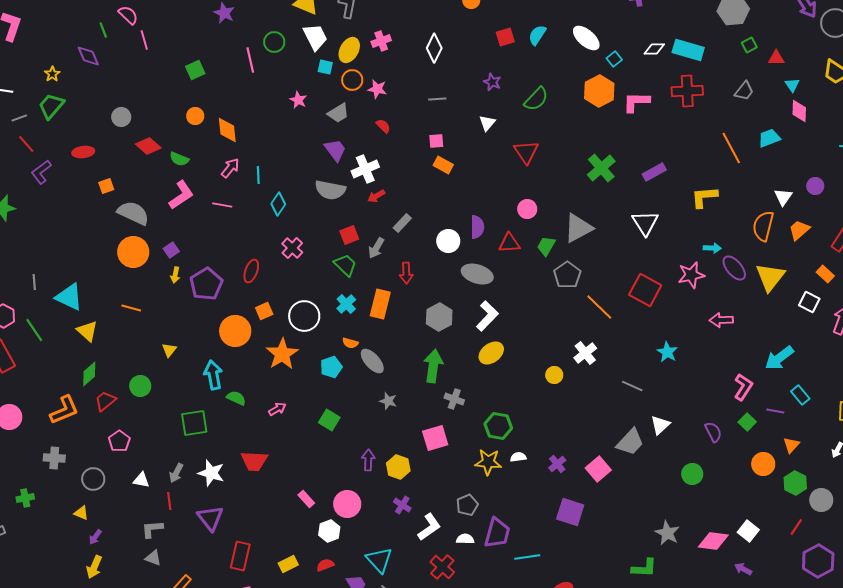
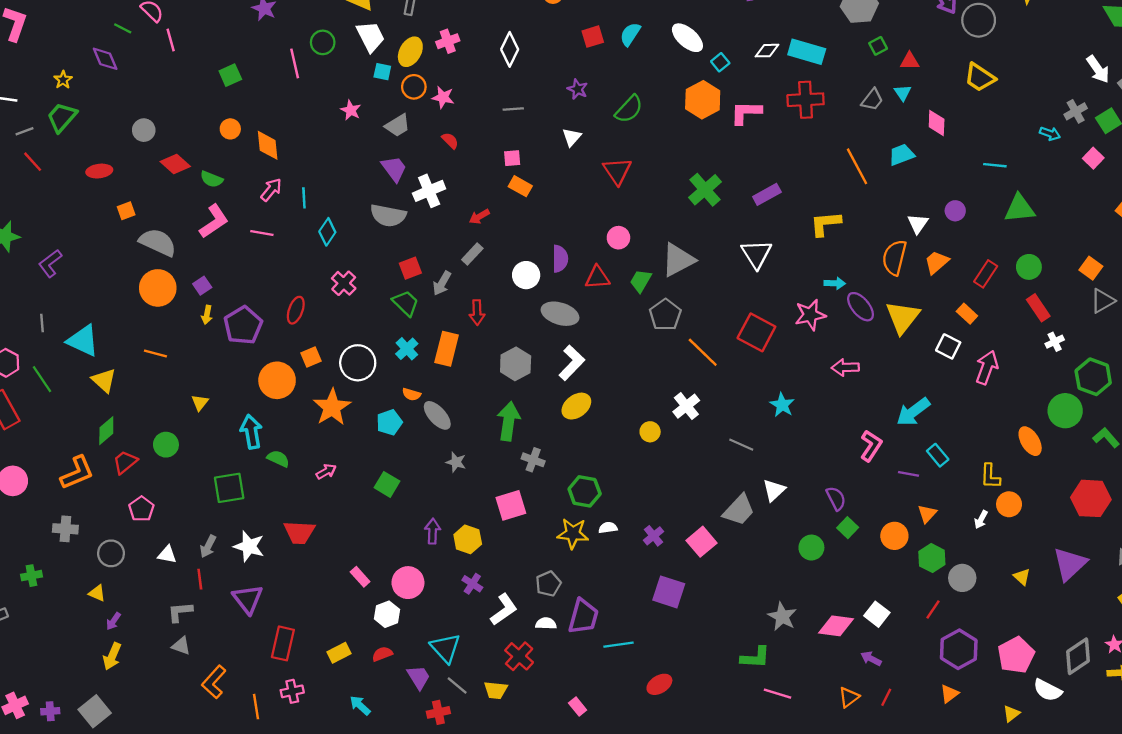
green line: (103, 30) -> (123, 28), turned -42
cyan triangle: (792, 85) -> (903, 93), moved
purple L-shape: (41, 172) -> (50, 263), moved
red arrow: (376, 196) -> (479, 217), moved
green square: (747, 422) -> (848, 528), moved

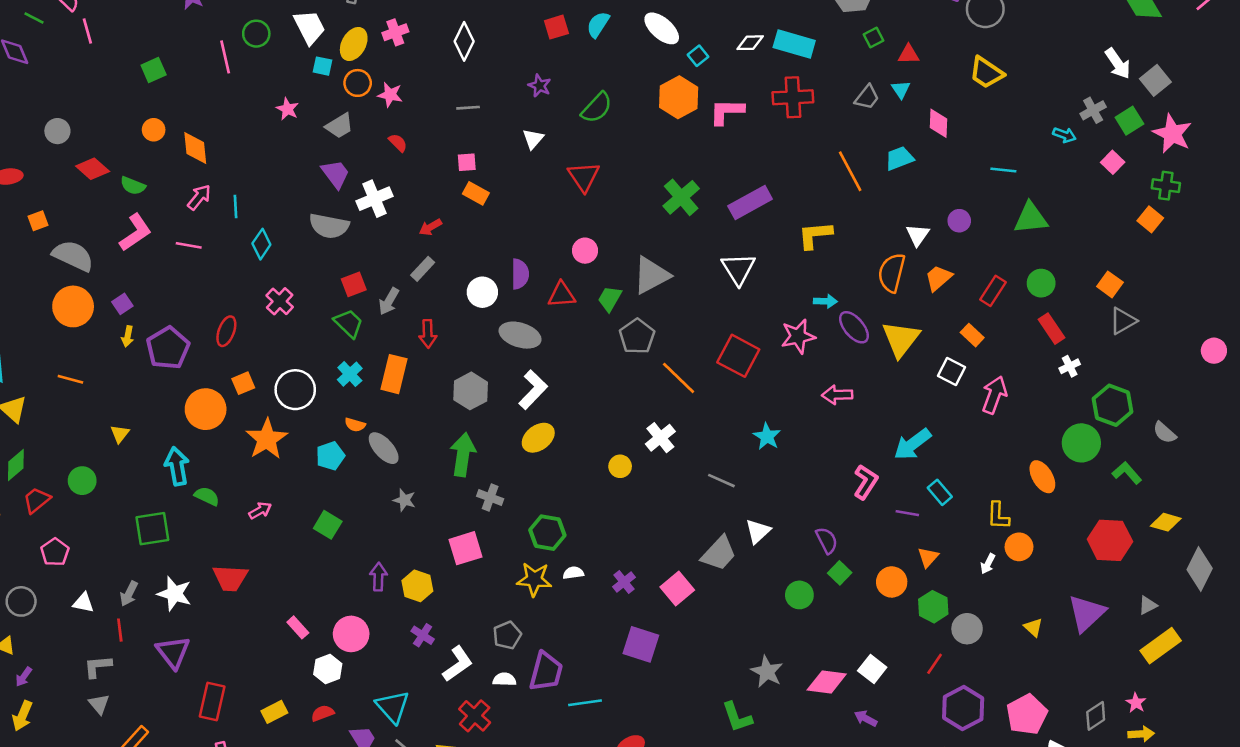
purple rectangle: (767, 194) -> (750, 203), size x1.4
gray triangle: (181, 646) -> (99, 704), turned 30
gray diamond: (1078, 656) -> (1096, 716), size x0.7
green L-shape: (755, 657) -> (737, 717), turned 68

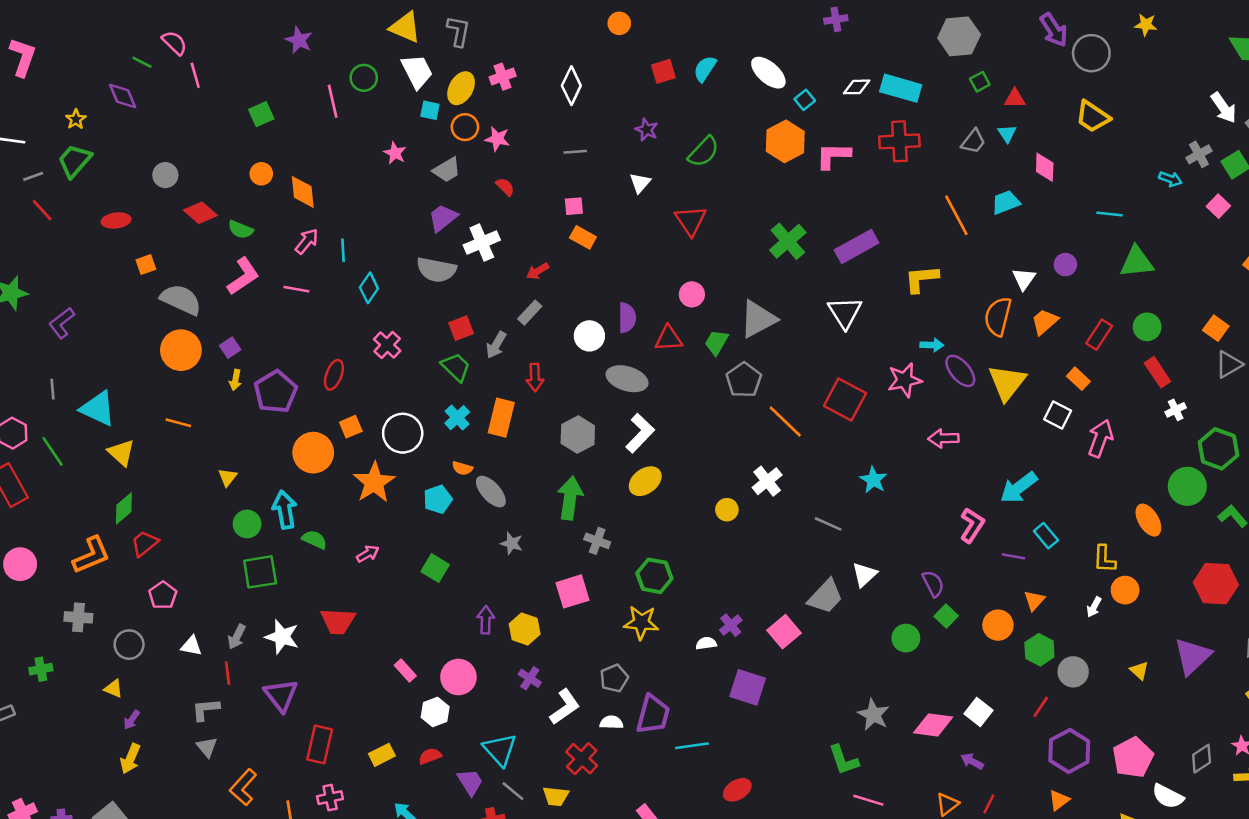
purple trapezoid: (336, 174) -> (443, 218), turned -92
green circle: (82, 481) -> (247, 524), moved
white semicircle: (573, 573) -> (706, 643), moved

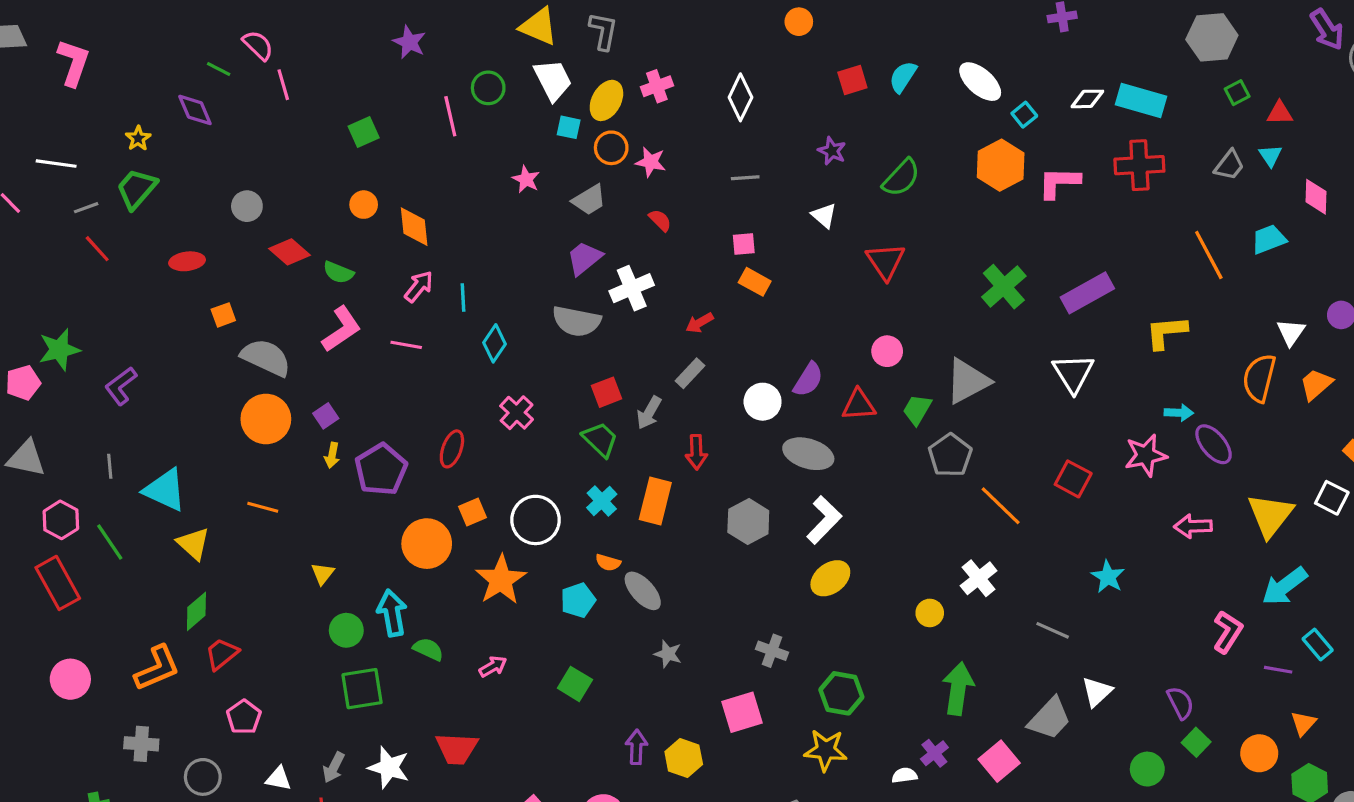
white triangle: (640, 183) -> (824, 216), turned -30
purple semicircle: (627, 318) -> (808, 380), turned 32
yellow triangle: (1007, 383) -> (1270, 515), moved
red square: (845, 399) -> (1073, 479), size x0.7
green arrow: (570, 498) -> (958, 689), moved

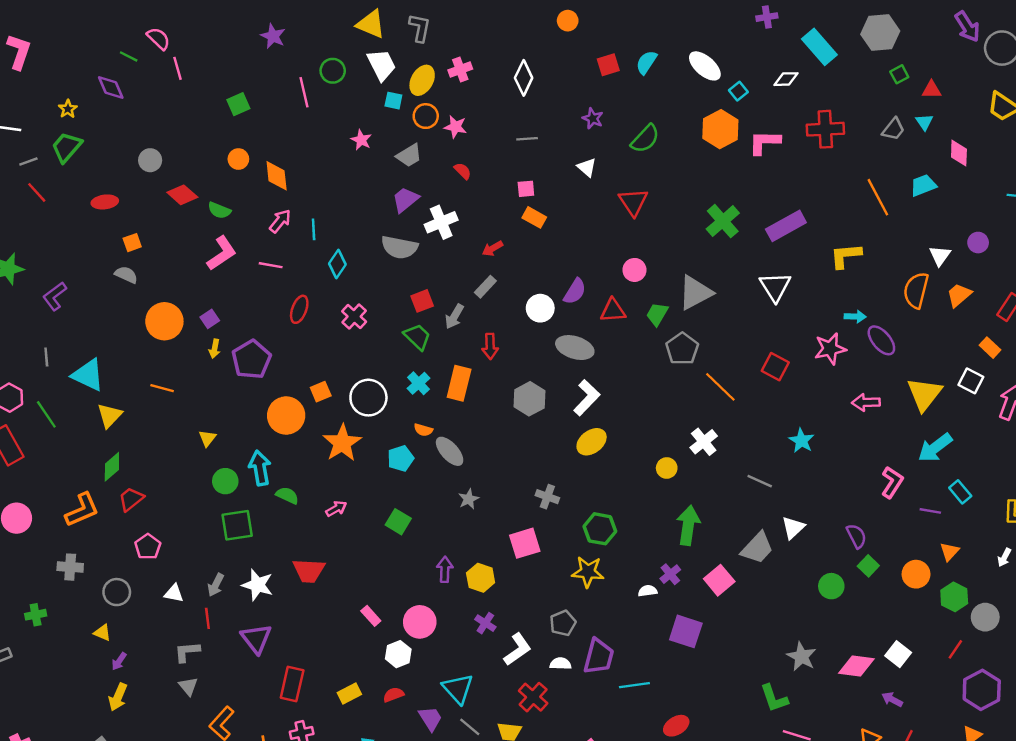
cyan rectangle: (1141, 100) -> (819, 47), moved, turned 33
gray semicircle: (266, 357) -> (126, 275), moved, size x0.6
red ellipse: (452, 449) -> (299, 309), moved
yellow triangle: (193, 544) -> (110, 416), turned 32
gray star: (668, 654) -> (469, 499), turned 30

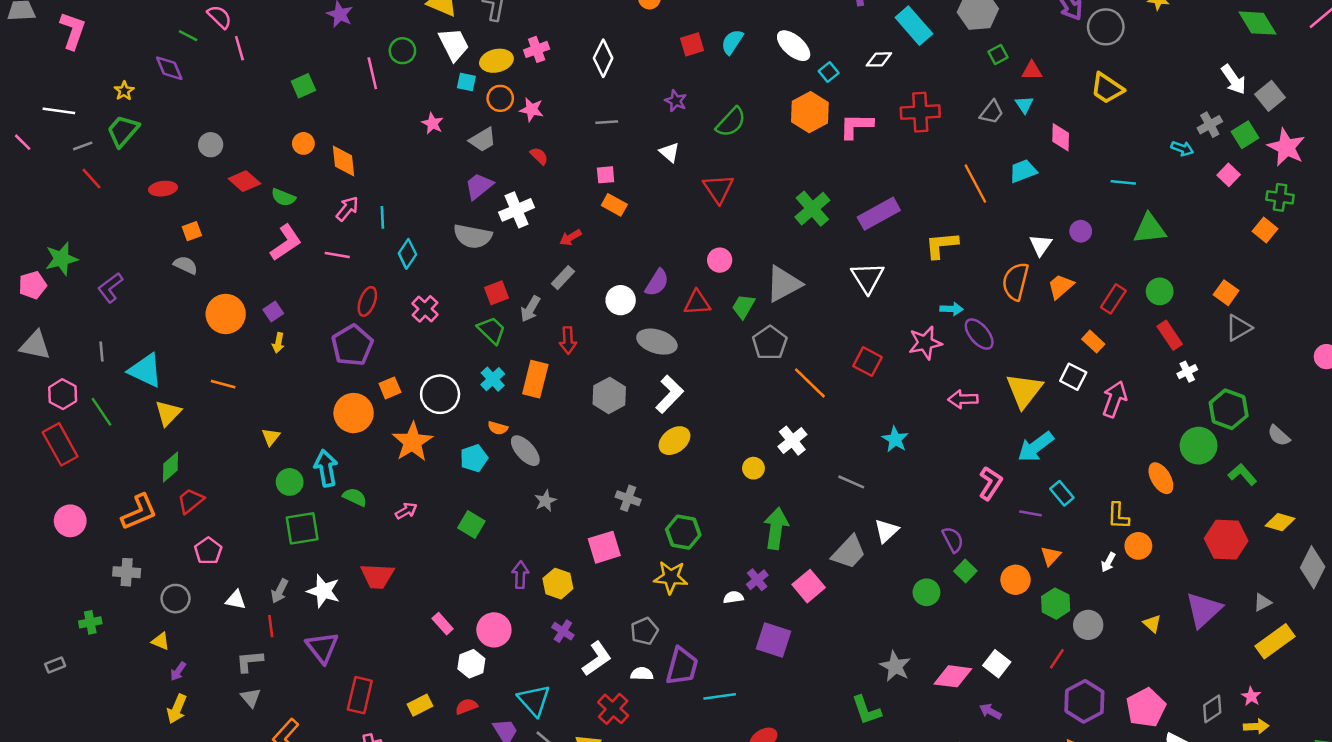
yellow ellipse: (422, 80) -> (496, 61), turned 48
purple pentagon: (252, 359) -> (352, 345), moved

